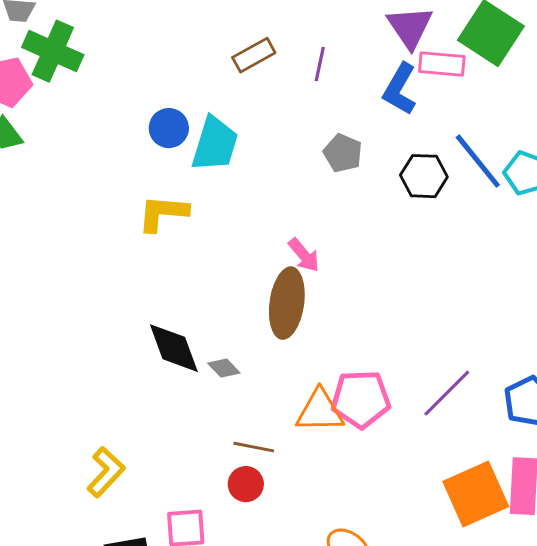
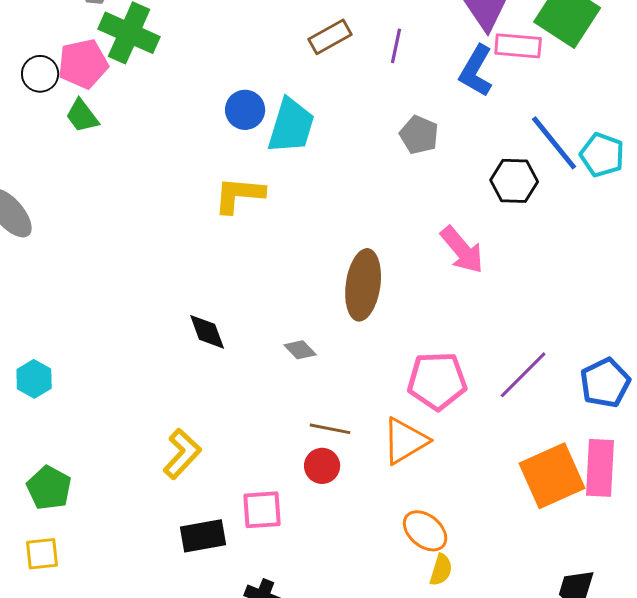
black hexagon: (424, 176) -> (514, 181), moved
pink arrow: (304, 255) -> (462, 250), moved, size x1.4
black diamond: (174, 348) -> (207, 332), moved, size x0.7
orange triangle: (320, 411) -> (405, 441), moved, turned -30

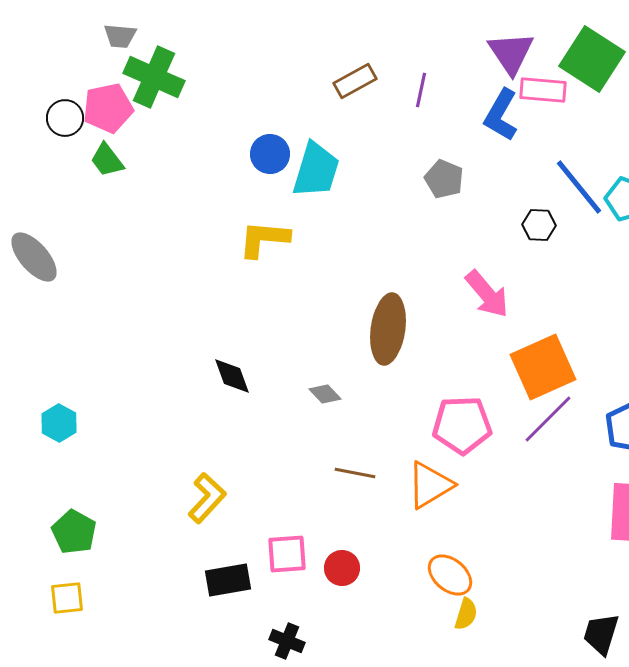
black hexagon: (514, 181) -> (539, 225), size x0.7
red circle: (322, 466) -> (342, 568), moved
orange square: (552, 476) -> (543, 367), moved

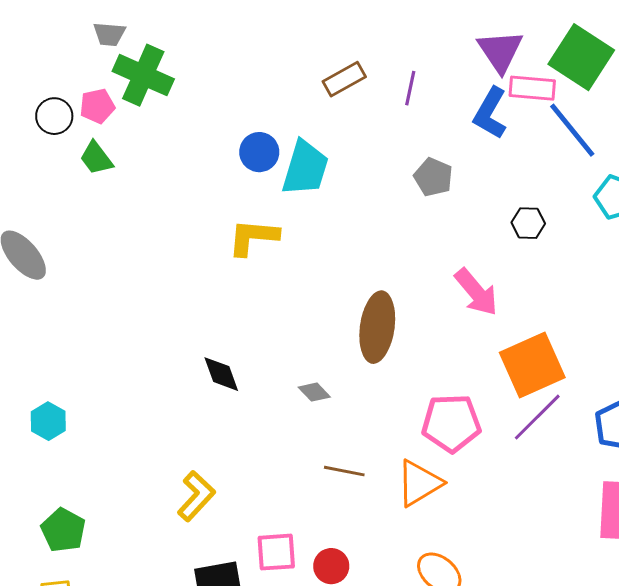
pink pentagon: (108, 108) -> (97, 106), size x0.7
blue line: (579, 187) -> (572, 130), moved

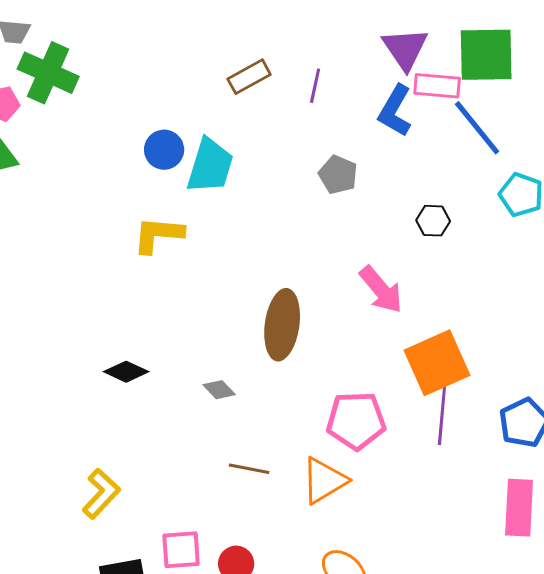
green square: (581, 57) -> (486, 55), turned -34
black diamond: (221, 374) -> (126, 372), turned -45
purple line: (537, 417) -> (442, 415), turned -40

